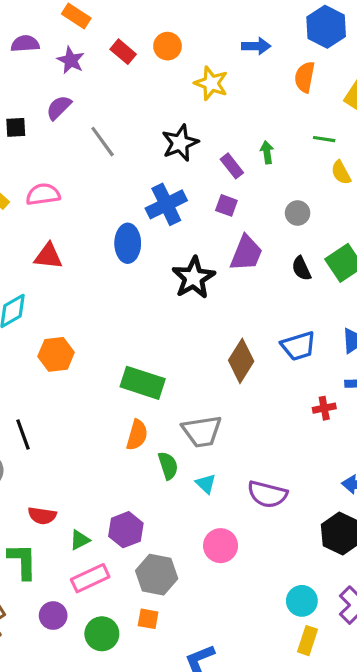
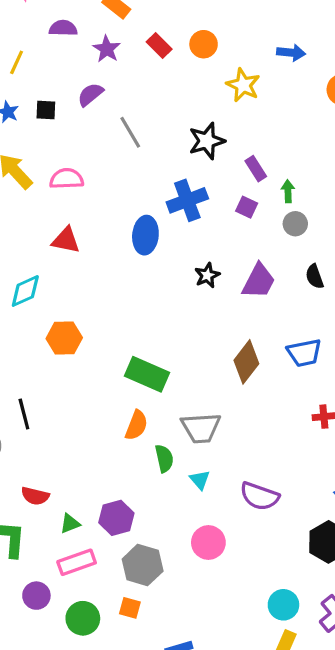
green arrow: (267, 152) -> (288, 191), moved
gray circle: (298, 213) -> (295, 224), moved
purple trapezoid: (246, 253) -> (259, 281), moved
black star: (194, 278) -> (207, 275), size x0.6

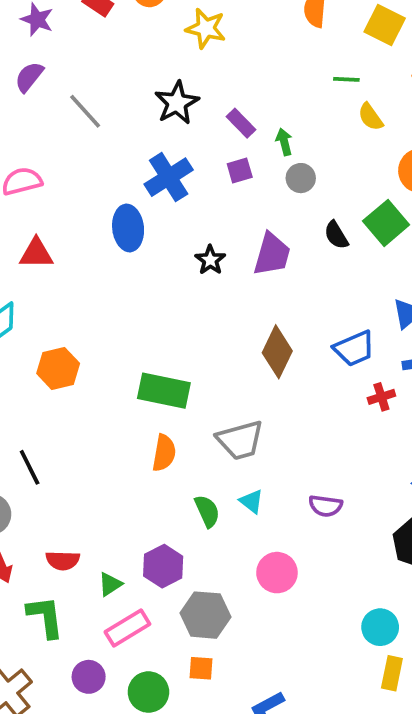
purple square: (247, 207) -> (240, 170), turned -30
blue trapezoid: (304, 353) -> (354, 348), moved
green semicircle: (164, 458) -> (207, 511), moved
purple semicircle: (259, 496) -> (325, 506), size x0.7

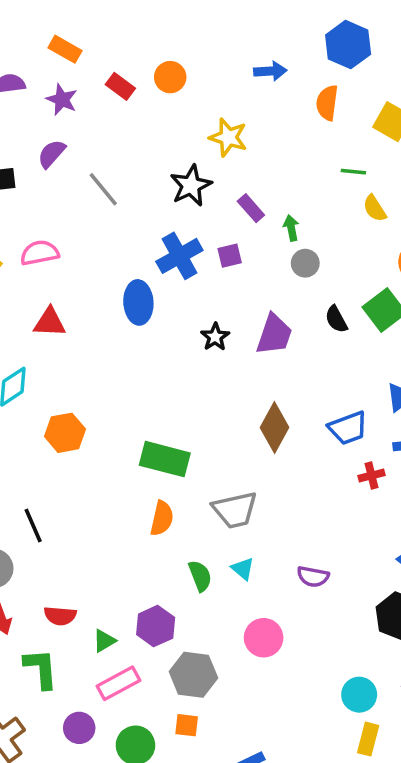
yellow star: (206, 28) -> (228, 137), moved
purple square: (240, 170) -> (230, 256), moved

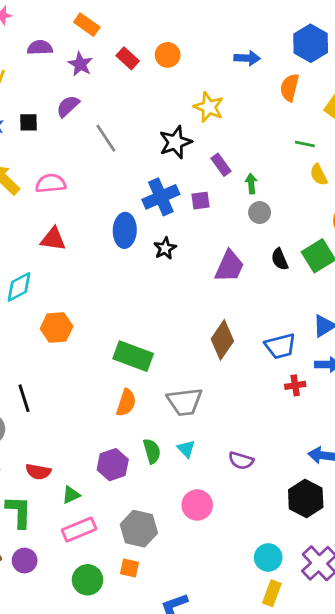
black star: (215, 337) -> (165, 248), moved
purple hexagon: (156, 626) -> (113, 465), moved
purple circle: (79, 728) -> (25, 561), moved

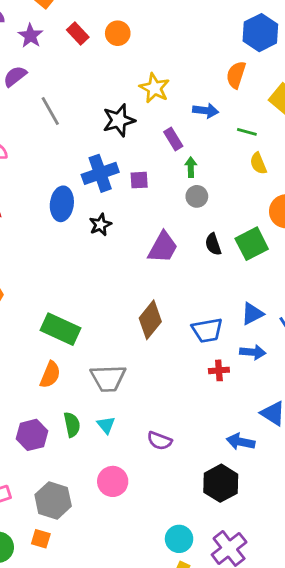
blue arrow: (247, 58) -> (206, 111), moved
purple rectangle: (221, 165) -> (173, 139), moved

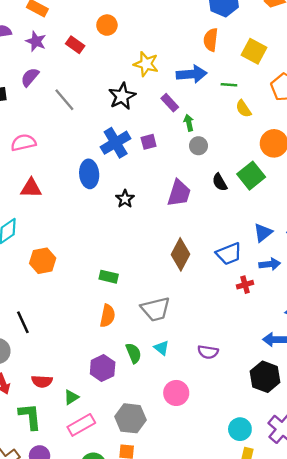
red rectangle: (78, 33) -> (75, 45), moved
blue arrow: (206, 111) -> (192, 74), size x1.4
black star: (100, 225) -> (125, 199), moved
green rectangle: (61, 329) -> (109, 277), size x0.6

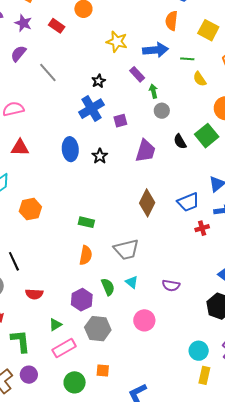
black star: (122, 96) -> (99, 81), moved, size x0.6
purple square: (149, 142) -> (120, 121), moved
blue ellipse: (89, 174) -> (70, 149), moved
red semicircle: (42, 381) -> (34, 294), moved
gray hexagon: (131, 418) -> (98, 329), moved

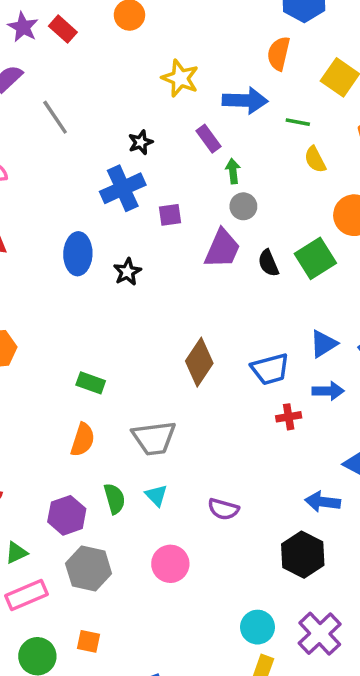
red rectangle: (57, 26) -> (63, 29), moved
purple trapezoid: (146, 151) -> (222, 249), moved

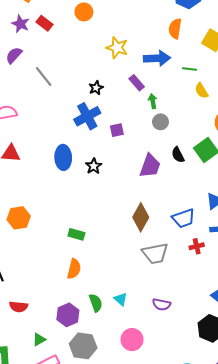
purple trapezoid: (222, 249) -> (150, 166), moved
gray trapezoid: (154, 438) -> (155, 253), moved

